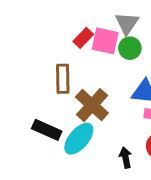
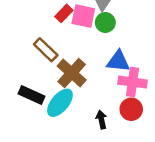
brown rectangle: (63, 79) -> (46, 50), turned -45

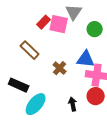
green circle: (105, 22) -> (95, 29), moved
brown cross: (72, 73) -> (60, 68), moved, size x0.6
cyan ellipse: (60, 103) -> (36, 104), moved

